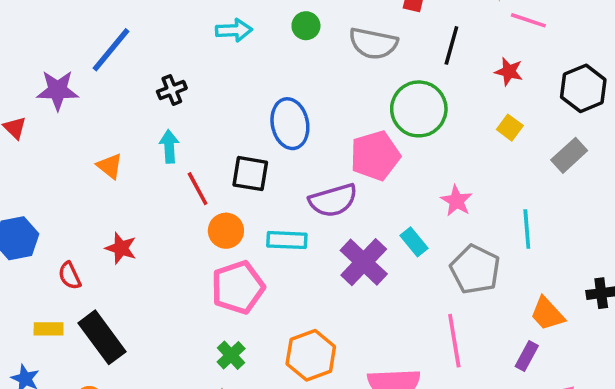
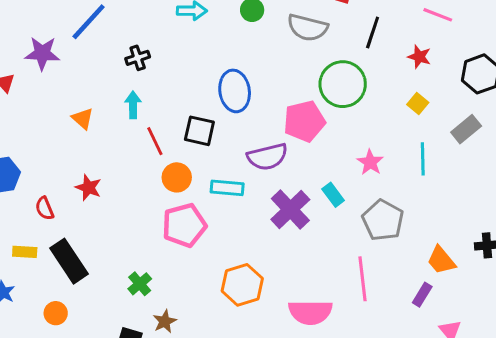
cyan line: (527, 229) -> (423, 159), moved
green cross: (231, 355) -> (140, 284), moved

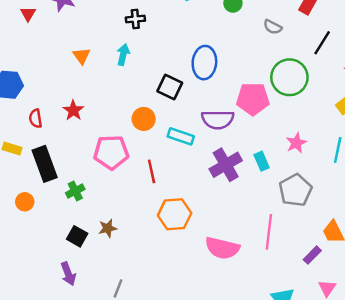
gray semicircle: (307, 28) -> (273, 27), size x0.6
red line: (155, 141) -> (152, 171), moved
pink pentagon: (184, 225) -> (111, 152), moved
green cross: (140, 284) -> (75, 191), moved

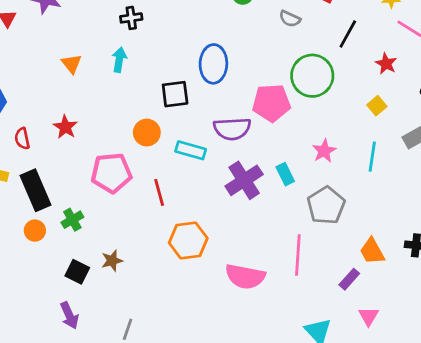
black square: (170, 87) -> (175, 94), turned -30
orange circle: (25, 202) -> (35, 231), moved

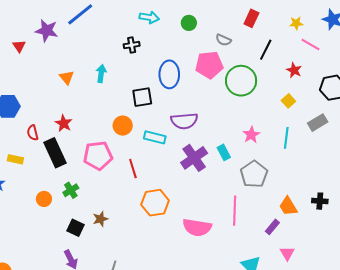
black cross: (131, 18) -> (132, 45), moved
pink pentagon: (271, 103) -> (209, 65), moved
black rectangle: (36, 190) -> (55, 153), moved

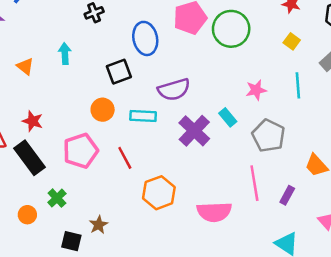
pink star: (251, 135) -> (256, 90), turned 30
purple rectangle: (272, 227) -> (287, 195), moved

